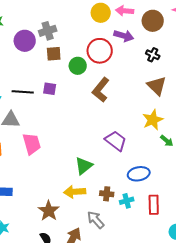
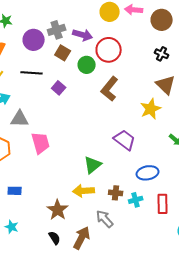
purple arrow: (124, 36) -> (83, 35), moved
brown square: (54, 54) -> (63, 53), turned 35
purple square: (50, 89) -> (59, 88), turned 32
black line: (23, 92) -> (32, 73), moved
yellow star: (153, 120) -> (151, 109), moved

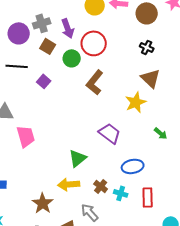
purple arrow: (83, 35) -> (68, 28), turned 54
brown cross: (116, 193) -> (101, 186), turned 32
cyan cross: (136, 200) -> (121, 193), turned 32

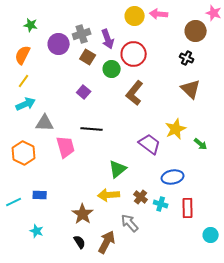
brown circle: (147, 13) -> (196, 31), moved
black line: (17, 66) -> (92, 129), moved
yellow star: (136, 102) -> (176, 129), moved

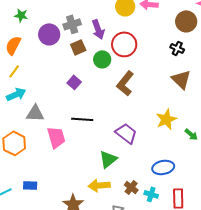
brown square: (88, 57) -> (78, 47), turned 35
purple trapezoid: (150, 144) -> (126, 133), moved

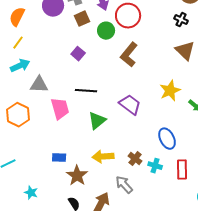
green triangle: (108, 159) -> (97, 121), moved
blue ellipse: (163, 167) -> (167, 139), turned 75
blue rectangle: (30, 185) -> (59, 158), moved

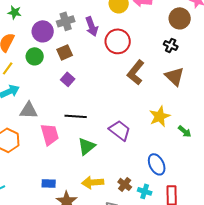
brown square: (82, 19) -> (65, 52), moved
green circle: (106, 31) -> (35, 56), moved
brown L-shape: (129, 55) -> (136, 72), moved

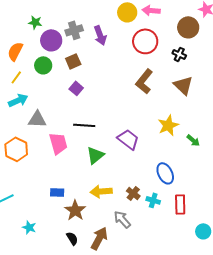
green star: (15, 12) -> (35, 22), moved
red circle: (118, 41) -> (145, 41), moved

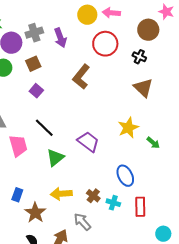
brown L-shape: (144, 81) -> (81, 77), moved
black line: (84, 125) -> (44, 128), turned 40
blue rectangle: (57, 192) -> (17, 195), turned -72

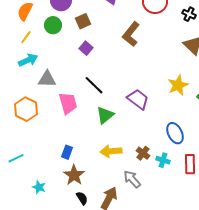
brown star: (35, 213) -> (74, 175), moved

